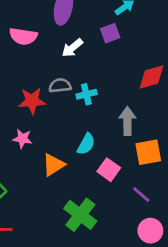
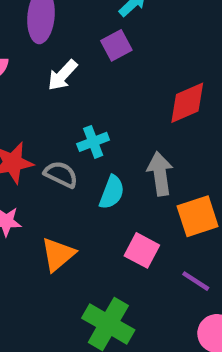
gray semicircle: (60, 86) -> (61, 174), moved, turned 40
cyan semicircle: (86, 144) -> (112, 192), moved

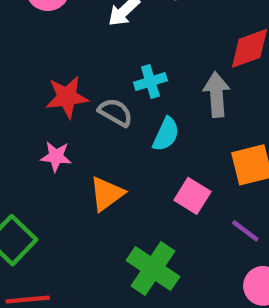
gray arrow: (160, 174) -> (216, 95), moved

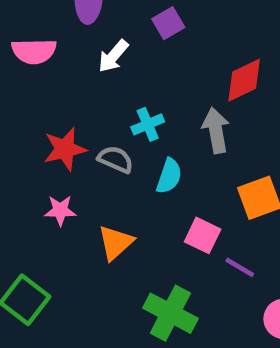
purple line: (245, 231) -> (240, 267), moved

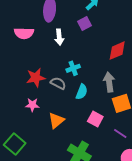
white arrow: (113, 56) -> (59, 37), turned -49
gray arrow: (216, 130) -> (109, 82), moved
purple line: (240, 267) -> (120, 134), moved

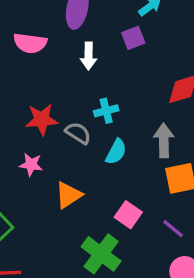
pink square: (95, 119) -> (128, 215), moved

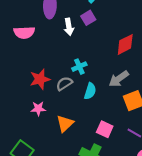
white arrow: (89, 56) -> (69, 27), moved
gray semicircle: (78, 133) -> (64, 84), turned -56
gray arrow: (164, 140) -> (119, 79), turned -114

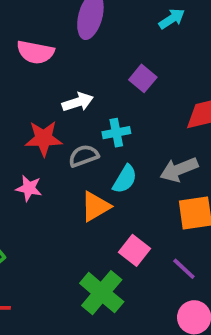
purple square: (88, 18) -> (143, 78), moved, turned -32
white arrow: (69, 27) -> (78, 102), moved, turned -112
orange triangle: (65, 124) -> (95, 206), moved

